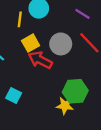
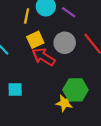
purple line: (82, 14) -> (69, 12), moved
cyan square: (14, 95) -> (15, 90), turned -32

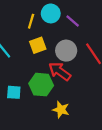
red arrow: (44, 57) -> (60, 71), moved
green hexagon: (75, 90) -> (41, 85), moved

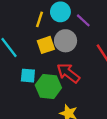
gray circle: (66, 51) -> (66, 41), moved
cyan square: (14, 92) -> (28, 76), moved

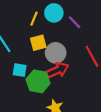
gray circle: (66, 41) -> (56, 53), moved
red arrow: (68, 73) -> (57, 70), turned 115

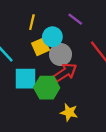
cyan circle: (54, 13) -> (52, 37), moved
cyan square: (20, 70) -> (25, 79), size x1.5

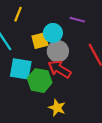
purple line: (75, 19) -> (77, 20), turned -32
yellow line: (32, 22) -> (18, 14), moved
red arrow: (65, 73) -> (60, 69), turned -125

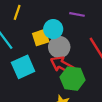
cyan square: (21, 69) -> (23, 67), turned -30
green hexagon: (40, 81) -> (73, 79), moved

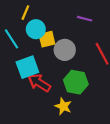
cyan circle: (53, 29) -> (36, 29), moved
red arrow: (62, 65) -> (39, 83), moved

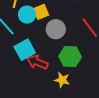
yellow square: (47, 39) -> (41, 12), moved

